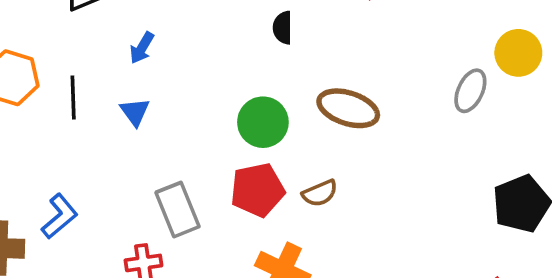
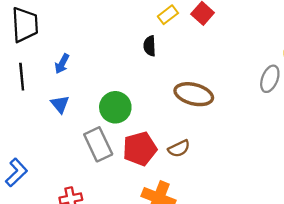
black line: (73, 98) -> (22, 77), moved
green circle: (263, 122) -> (115, 107), moved
gray rectangle: (177, 210) -> (98, 144), moved

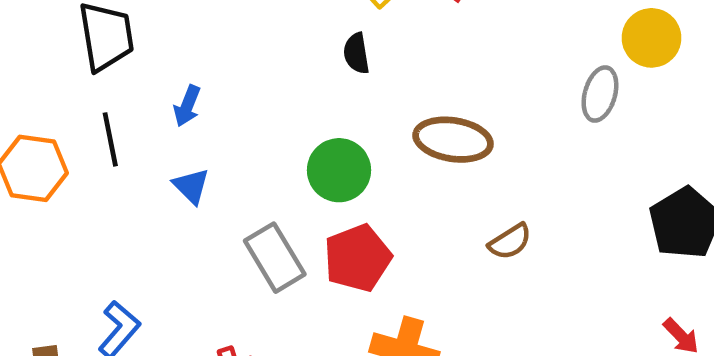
green circle: (115, 107) -> (339, 170), moved
brown semicircle: (179, 149) -> (510, 242), moved

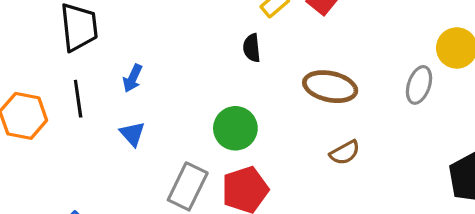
brown ellipse: (453, 140) -> (330, 87), moved
brown semicircle: (510, 242) -> (345, 153), moved
gray rectangle: (275, 258) -> (188, 186), turned 54

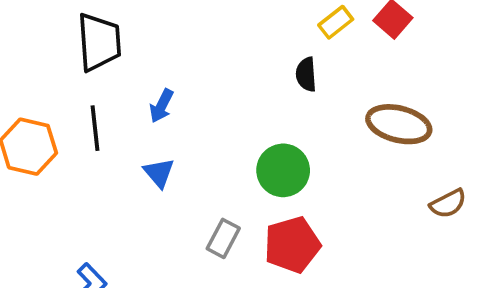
brown semicircle: (345, 153) -> (448, 204), moved
gray rectangle: (188, 186) -> (223, 238), size x0.7

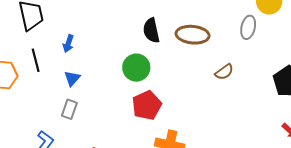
black semicircle: (306, 74) -> (151, 31), moved, size x1.4
blue triangle: (159, 173) -> (72, 78), turned 30
gray rectangle: (223, 238) -> (69, 109), moved

